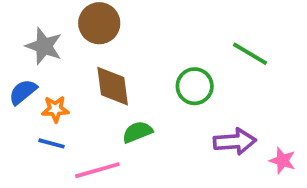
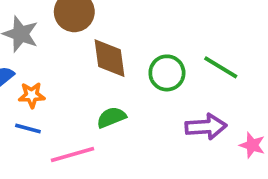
green line: (250, 54) -> (221, 67), moved
brown diamond: (113, 86) -> (110, 58), moved

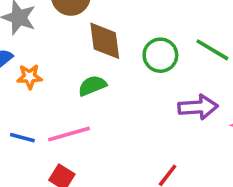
green semicircle: (111, 117) -> (92, 86), moved
blue line: (28, 129) -> (22, 138), moved

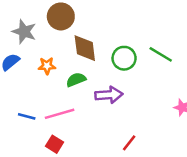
orange star: (30, 77) -> (47, 66), moved
purple arrow: (198, 107) -> (109, 95), moved

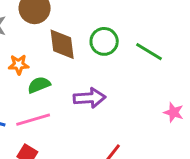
green circle: (124, 58) -> (104, 41), moved
green semicircle: (76, 80) -> (39, 85), moved

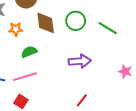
orange star: (19, 65) -> (16, 29), moved
purple arrow: (90, 98) -> (80, 61), moved

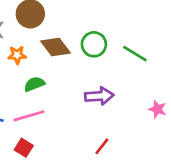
brown diamond: (46, 23) -> (55, 47), turned -30

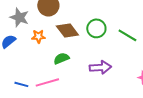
green semicircle: (34, 84) -> (61, 58), moved

